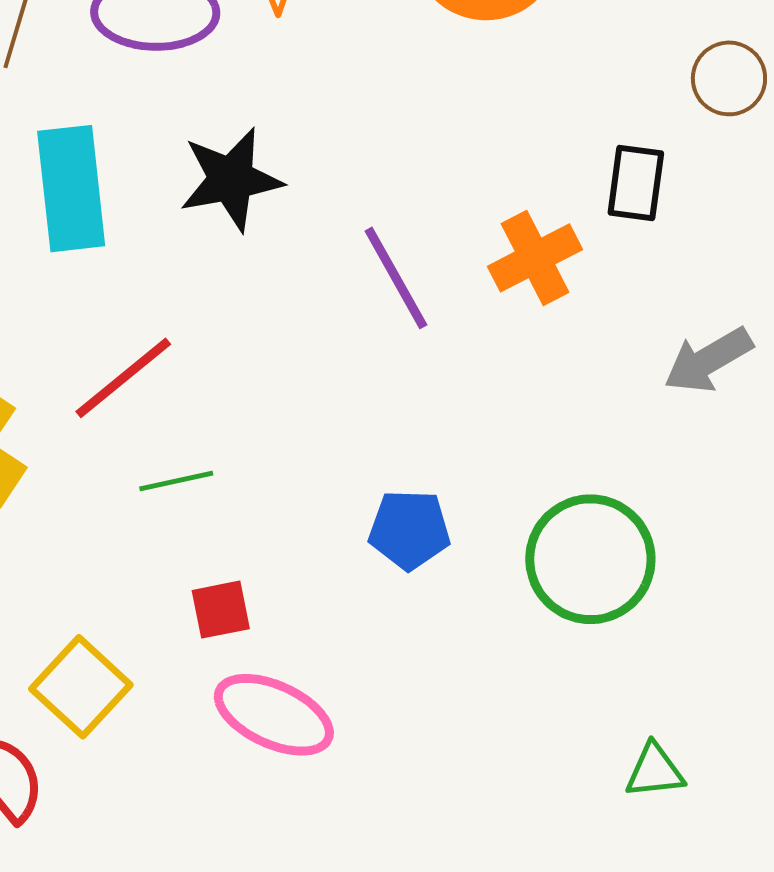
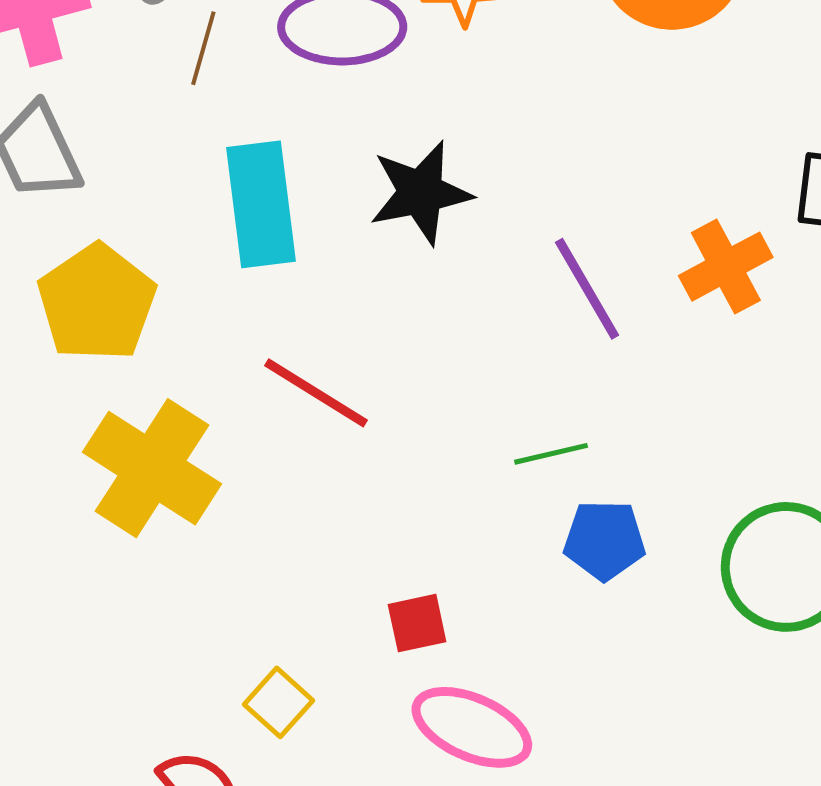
red line: (123, 378) -> (316, 393), turned 72
green line: (176, 481) -> (551, 454), moved
yellow square: (81, 687) -> (279, 702), size x0.7

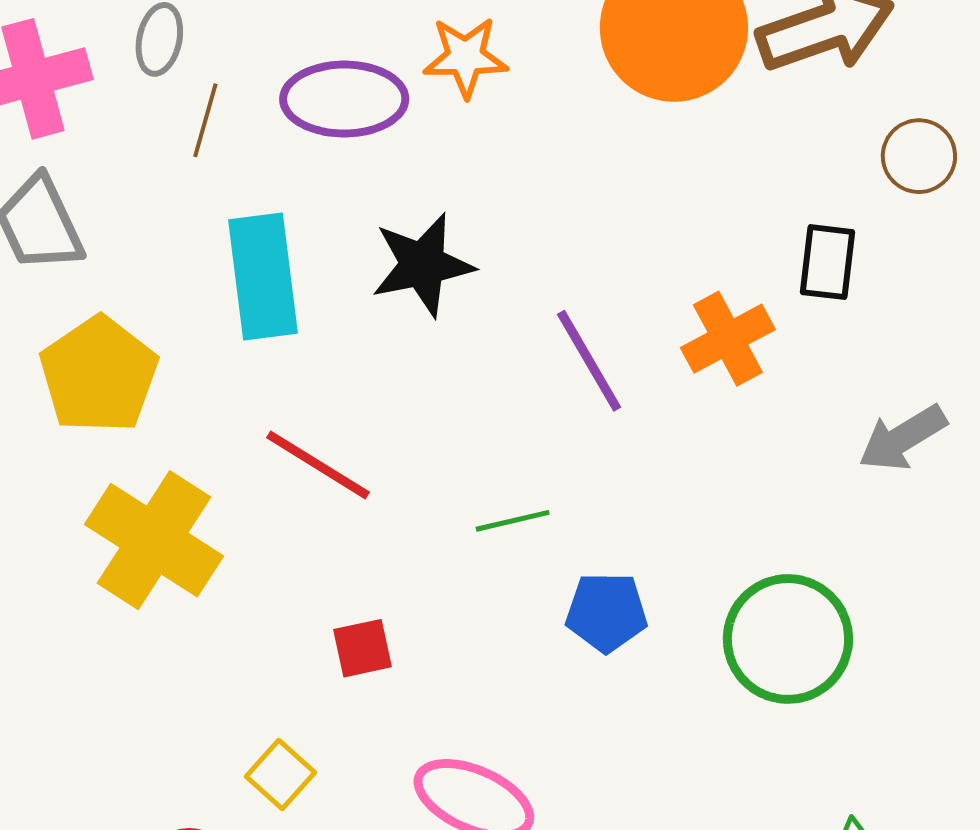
green line: (551, 454) -> (513, 521), moved
red square: (417, 623) -> (362, 648), moved

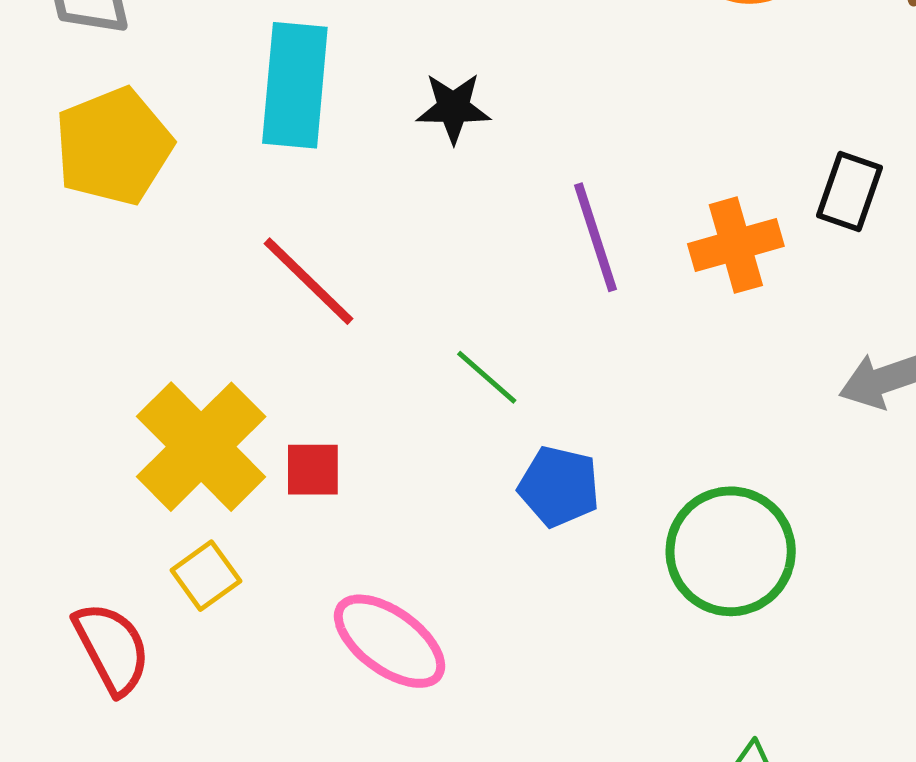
black star: (423, 265) -> (453, 108), size x0.7
green line: (513, 521) -> (487, 377), turned 42
yellow cross: (154, 540) -> (201, 447), moved

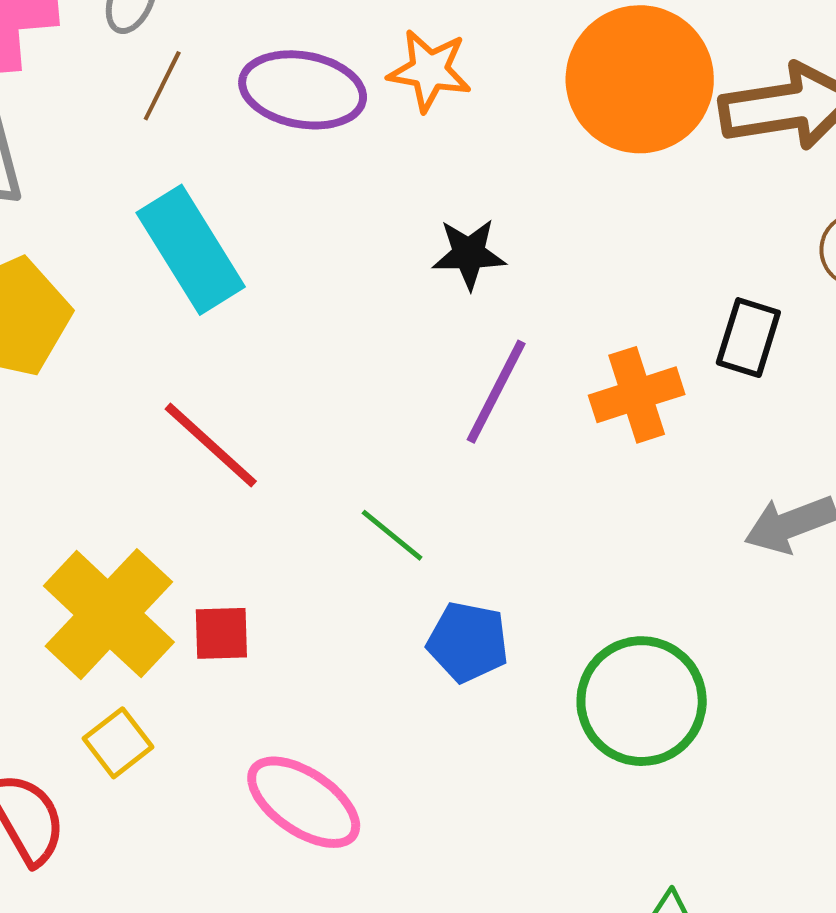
cyan rectangle: (295, 85) -> (191, 250), turned -35
black star: (453, 108) -> (469, 254), moved
purple line: (596, 237) -> (496, 392), turned 47

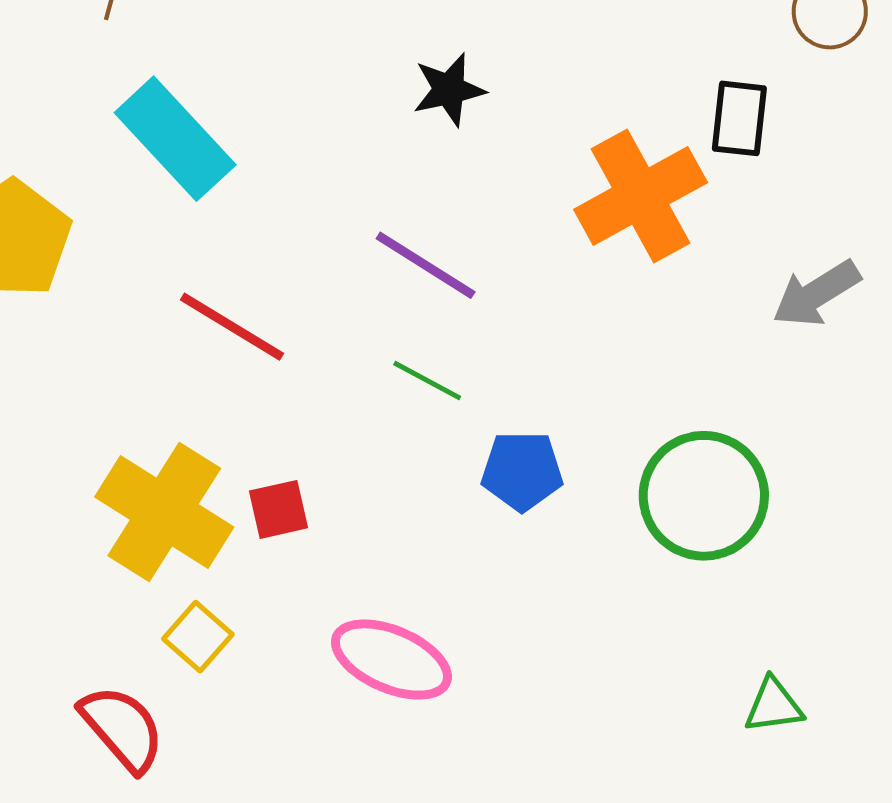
purple line: (496, 392) -> (426, 265), moved, turned -74
orange cross: (637, 395) -> (641, 196), size x1.4

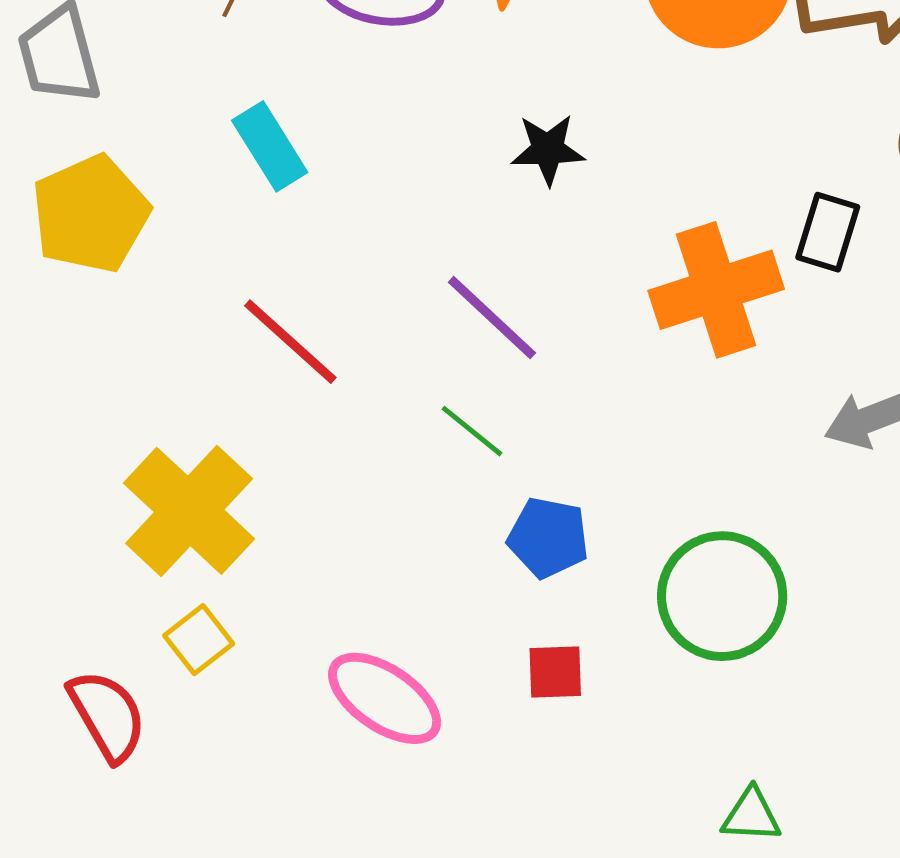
cyan rectangle: (175, 139) -> (270, 146), size x0.7
red square: (278, 509) -> (555, 672), moved

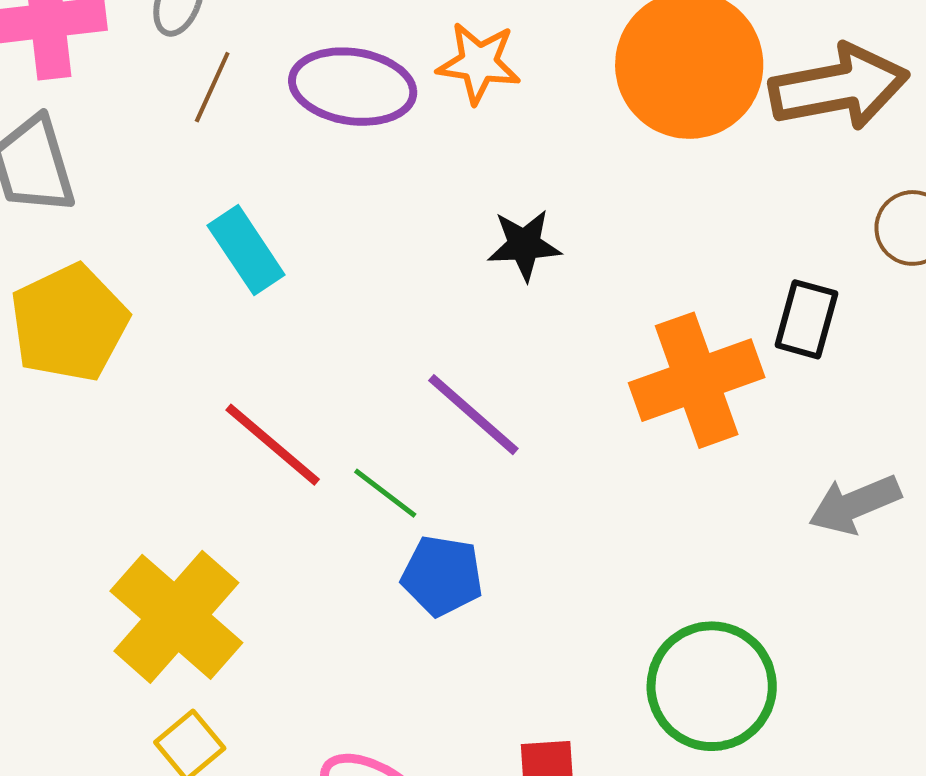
green line: (472, 431) -> (385, 493), moved
blue pentagon: (548, 538) -> (442, 576), moved

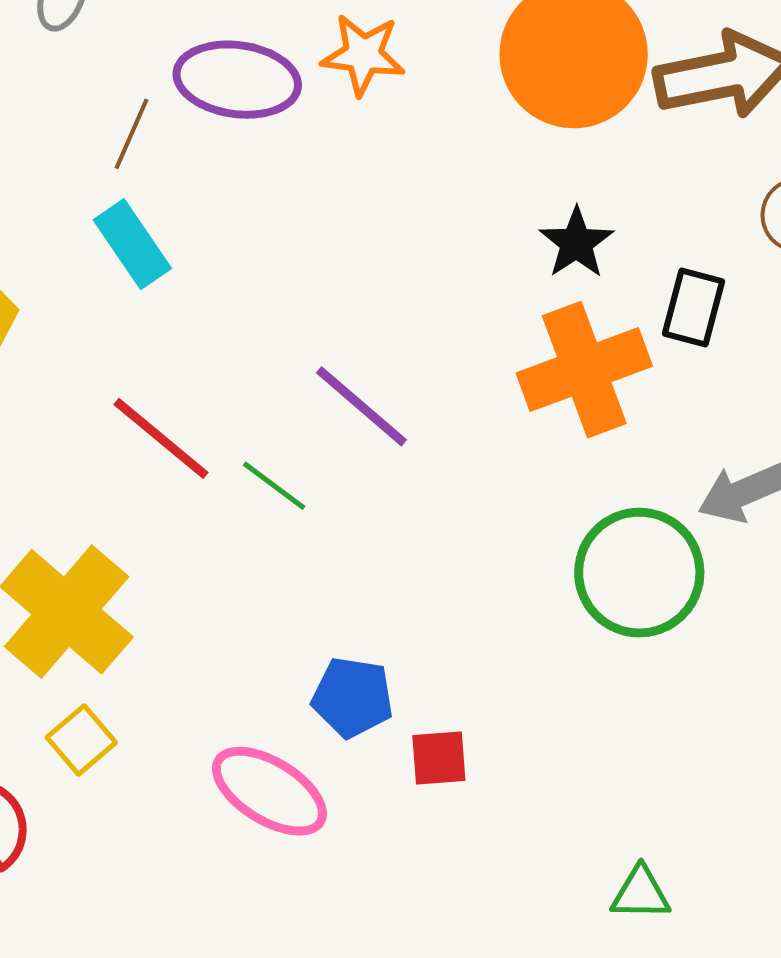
brown line: (212, 87) -> (132, 134), moved
black star: (524, 245) -> (576, 243), moved, turned -30
blue pentagon: (442, 576) -> (353, 697), moved
green circle: (712, 686) -> (639, 573), moved

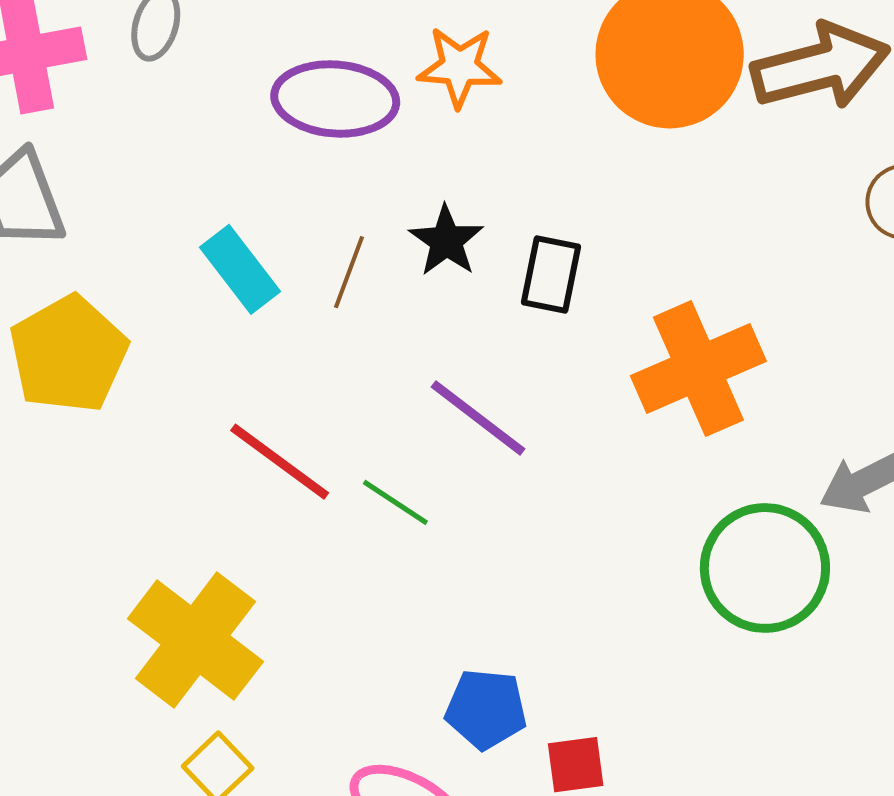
brown line: (132, 134) -> (349, 272), moved
black star: (576, 243) -> (446, 241), moved
black rectangle: (694, 308) -> (551, 274), moved

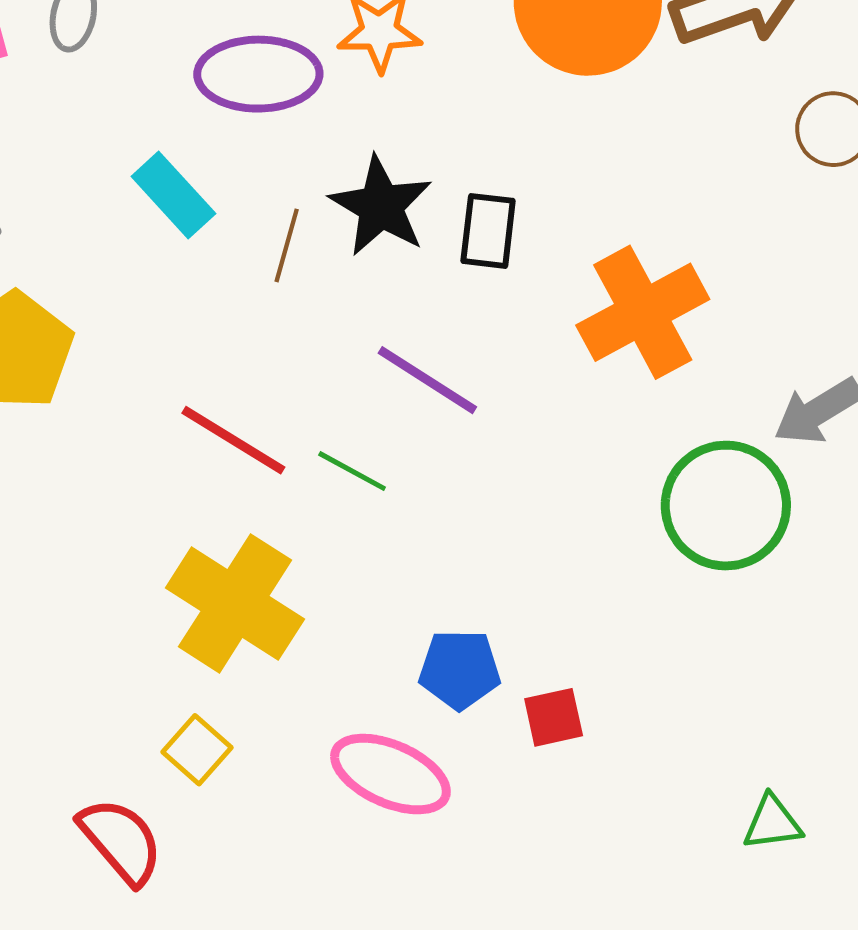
black star: (446, 241) -> (381, 206), size x1.4
cyan rectangle: (240, 269) -> (173, 195), moved
yellow cross: (195, 640) -> (235, 603), moved

